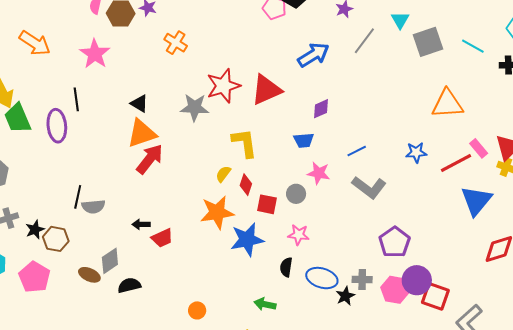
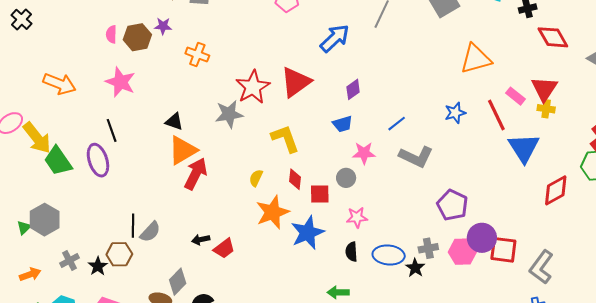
red line: (456, 163) -> (496, 115), turned -76
yellow semicircle: (223, 174) -> (256, 178), moved
gray semicircle: (93, 207) -> (150, 232), turned -30
brown hexagon: (56, 239) -> (119, 254), moved

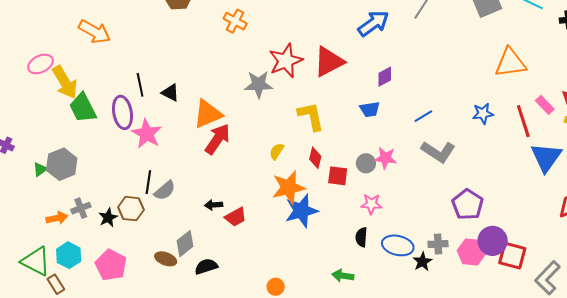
pink star: (120, 82) -> (147, 134), moved
black triangle: (174, 122) -> (170, 93), moved
pink star: (364, 153) -> (385, 158), moved
blue star: (307, 233) -> (301, 211), moved
orange arrow: (30, 274) -> (57, 218), moved

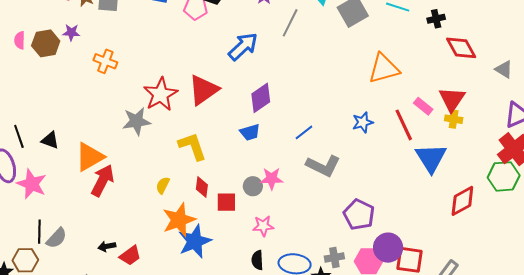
purple diamond: (385, 77) -> (261, 98), size x1.4

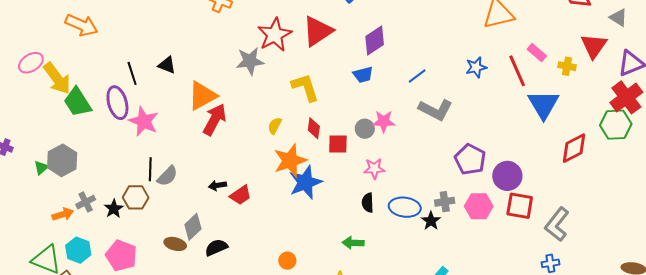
red triangle: (452, 99) -> (594, 46), moved
black triangle: (50, 140) -> (167, 65), moved
purple circle: (388, 248) -> (507, 176), moved

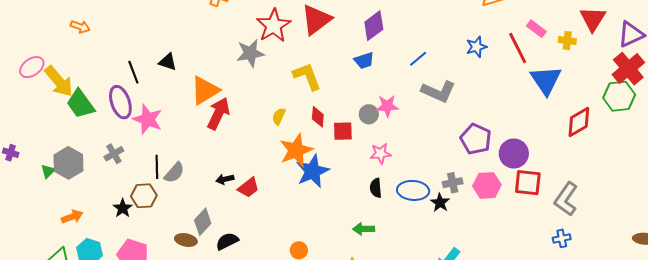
orange arrow: (81, 25) -> (80, 27), size x0.6
gray cross: (86, 202) -> (114, 154), moved

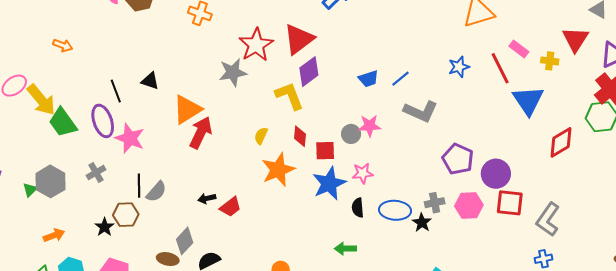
purple diamond: (374, 26) -> (309, 72), moved
blue trapezoid: (364, 60) -> (368, 79), moved
blue star: (313, 171) -> (329, 183), moved

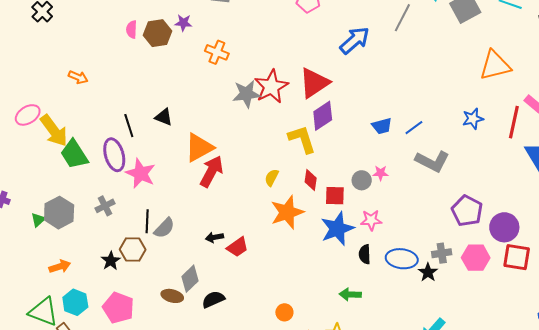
red line: (500, 68) -> (514, 122), turned 36
gray star: (233, 72) -> (246, 94), moved
pink star: (370, 126) -> (381, 173), size x0.7

